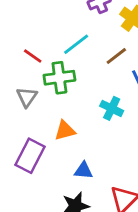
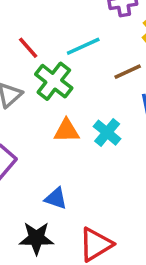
green cross: (59, 78) -> (54, 81), turned 32
orange triangle: (65, 131) -> (67, 131), moved

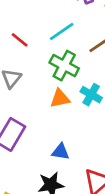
green cross: (54, 81) -> (64, 66), moved

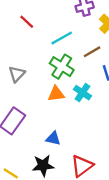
red line: (20, 40) -> (27, 22), moved

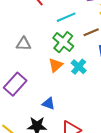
gray triangle: (17, 74) -> (23, 44), turned 42
orange triangle: (56, 94) -> (56, 65), turned -42

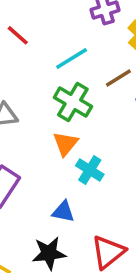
cyan cross: (79, 67) -> (90, 170), moved

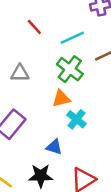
red line: (18, 35) -> (34, 27), moved
orange triangle: (66, 144) -> (61, 98), turned 30

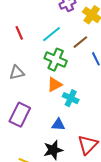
red line: (34, 27) -> (19, 33), turned 32

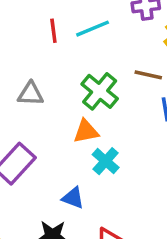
cyan line: (52, 34) -> (93, 29), moved
brown line: (80, 42) -> (148, 75), turned 35

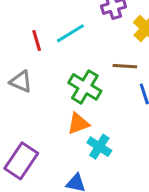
gray triangle: (31, 94) -> (21, 81), moved, turned 30

